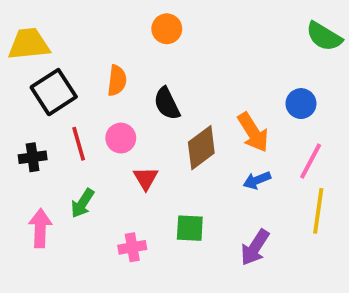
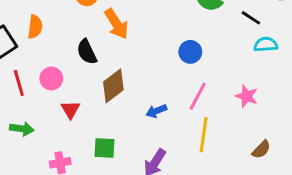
orange semicircle: (117, 81) -> (35, 27), moved
orange arrow: (253, 132) -> (116, 24), moved
green arrow: (82, 203) -> (22, 129), turned -115

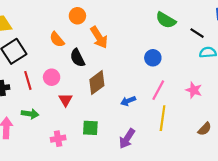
orange semicircle: (35, 27) -> (57, 39), moved, turned 133

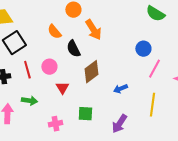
pink line: (158, 90) -> (154, 69), moved

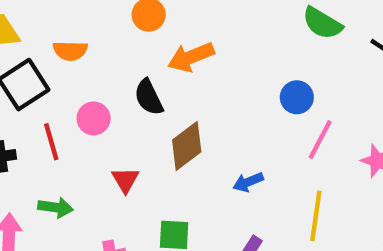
orange arrow: (93, 30) -> (191, 57), turned 100
orange semicircle: (54, 32) -> (70, 51), moved, turned -49
pink circle: (49, 67) -> (94, 118), moved

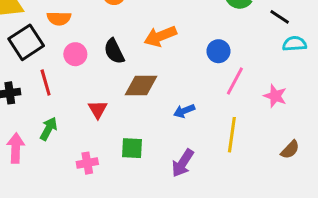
orange arrow: (191, 57) -> (160, 36), moved
pink circle: (94, 118) -> (75, 54), moved
brown diamond: (187, 146) -> (141, 85), turned 36
green arrow: (55, 207) -> (49, 129), turned -70

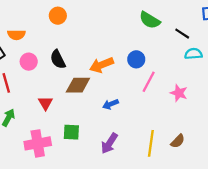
orange arrow: (160, 36) -> (102, 65), moved
yellow line: (232, 135) -> (151, 143), moved
brown semicircle: (290, 150) -> (178, 141), moved
pink cross: (87, 163) -> (38, 143), size x1.6

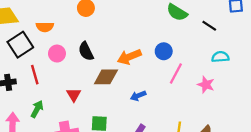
cyan semicircle: (193, 54) -> (220, 57), moved

